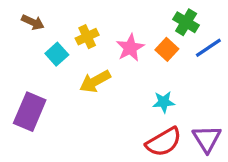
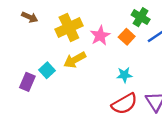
yellow cross: (87, 37) -> (69, 28), size x1.6
cyan square: (57, 54) -> (47, 70), moved
purple rectangle: (30, 112) -> (27, 82), size x0.7

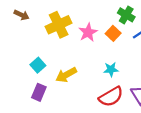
yellow arrow: (75, 60) -> (66, 75), moved
purple rectangle: (27, 82) -> (39, 92), moved

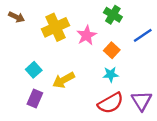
green cross: (126, 15) -> (113, 15), moved
orange square: (113, 33) -> (112, 50), moved

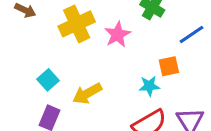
orange square: (112, 50) -> (169, 66), moved, turned 35

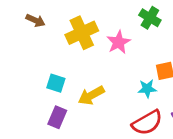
cyan square: (48, 80) -> (56, 83), turned -30

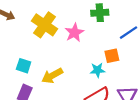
green cross: (150, 18) -> (100, 13), turned -35
yellow cross: (82, 33) -> (45, 25), turned -30

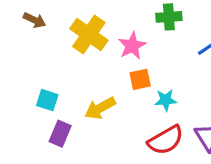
orange square: (112, 56) -> (140, 79), moved
cyan square: (24, 66) -> (47, 100), moved

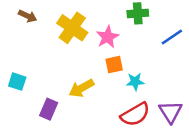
cyan square: (47, 100) -> (17, 82), moved

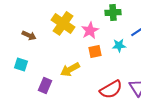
brown arrow: (28, 16) -> (29, 35), moved
cyan star: (135, 82) -> (119, 45), moved

